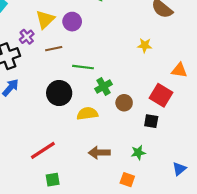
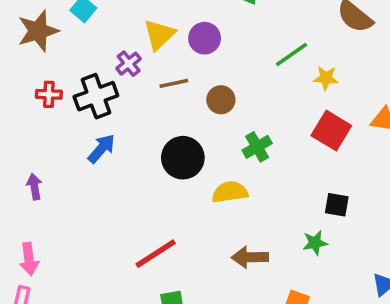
green line: (83, 67) -> (291, 54), moved, turned -42
red square: (161, 95) -> (331, 131), moved
brown circle: (124, 103) -> (221, 100), moved
green star: (138, 153) -> (315, 243), moved

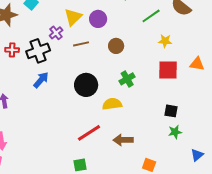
green line: (291, 54) -> (151, 16), moved
brown circle: (221, 100) -> (116, 46), moved
red square: (331, 131) -> (168, 70), turned -30
green star: (315, 243) -> (175, 132), moved
red line: (156, 254) -> (89, 133), moved

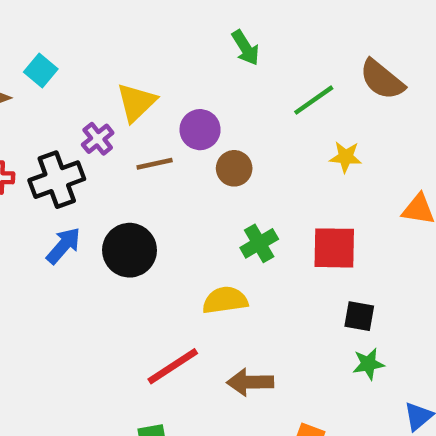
purple circle: (98, 19) -> (200, 130), moved
red square: (168, 70) -> (334, 248), moved
black circle: (86, 85) -> (130, 250), moved

